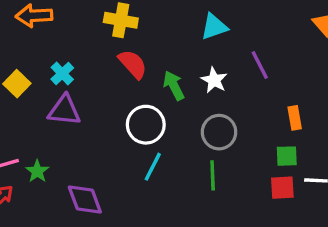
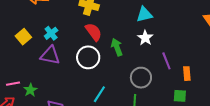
purple line: (260, 65) -> (166, 61), moved
white star: (214, 80) -> (145, 38), moved
white circle: (146, 125) -> (88, 57), moved

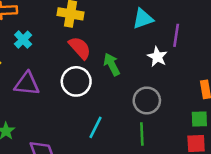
cyan cross: (51, 33) -> (23, 40), moved
white star: (145, 38) -> (157, 57), moved
purple line: (166, 61) -> (176, 35), moved, turned 36

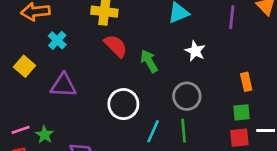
purple line: (176, 35) -> (232, 17), moved
white circle: (76, 81) -> (123, 104), moved
cyan line: (95, 127) -> (153, 131), moved

